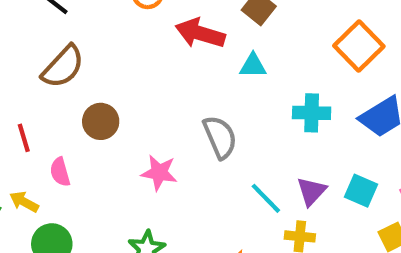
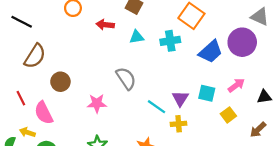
red arrow: (200, 33) -> (105, 25), size x0.7
cyan cross: (312, 113) -> (170, 41), moved
pink semicircle: (60, 172) -> (44, 113), size x1.5

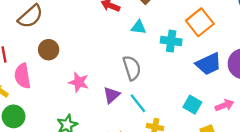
gray semicircle: (126, 78) -> (132, 68), moved
purple triangle: (180, 98) -> (112, 95), moved

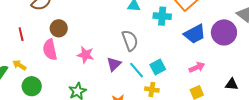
pink semicircle: (22, 76) -> (50, 50), moved
cyan square: (192, 105) -> (158, 67), moved, turned 35
pink arrow: (224, 105) -> (197, 67), moved

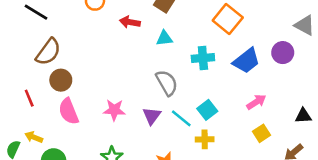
cyan cross: (162, 16) -> (203, 58), moved
brown circle: (59, 28) -> (61, 80), moved
purple circle: (224, 32) -> (283, 53), size x0.7

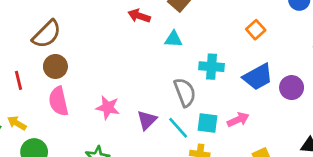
orange square: (228, 19) -> (256, 30), moved, size x0.6
purple circle: (283, 53) -> (292, 88), moved
gray semicircle: (167, 83) -> (185, 92), moved
pink arrow: (256, 102) -> (238, 120), moved
cyan square: (207, 110) -> (208, 123), turned 36

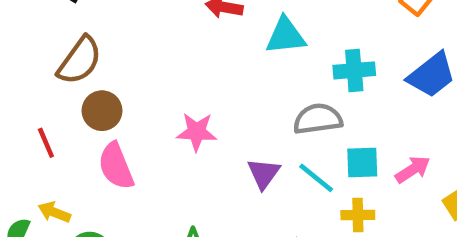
cyan triangle: (173, 39) -> (286, 36), size x1.4
gray semicircle: (185, 92) -> (318, 119), turned -68
pink star: (108, 108) -> (197, 132), moved
pink arrow: (238, 120) -> (413, 169), moved

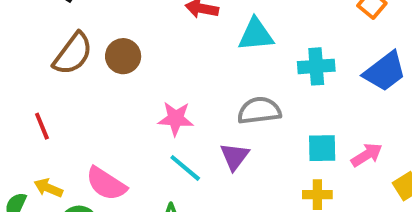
brown circle: (102, 111) -> (123, 56), moved
gray semicircle: (318, 119) -> (259, 111), moved
pink semicircle: (116, 166) -> (106, 184), moved, turned -36
cyan line: (316, 178) -> (185, 168), moved

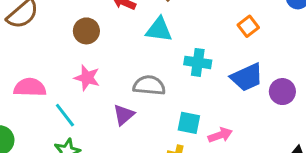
brown circle: (123, 56) -> (86, 31), moved
cyan line: (185, 168) -> (65, 115), moved
pink semicircle: (106, 184) -> (30, 87), moved, turned 136

